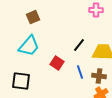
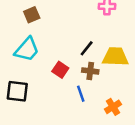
blue line: (80, 72) -> (81, 94), moved
brown cross: (99, 76) -> (90, 71), moved

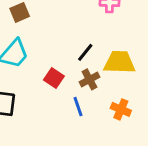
brown cross: (90, 71) -> (89, 79), turned -35
orange cross: (113, 107) -> (121, 109), moved, turned -35

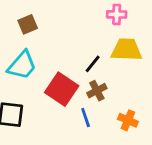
yellow trapezoid: (119, 62) -> (126, 50), moved
red square: (54, 78) -> (62, 89), size x1.6

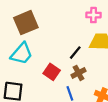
brown square: (28, 24) -> (26, 23), size x1.6
red square: (62, 89) -> (52, 72), size x0.7

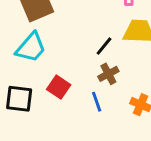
red square: (52, 72) -> (59, 87), moved

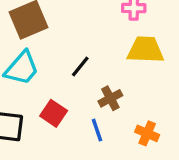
black line: (104, 46) -> (80, 67), moved

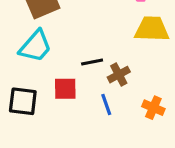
black line: (80, 67) -> (92, 62), moved, turned 40
red square: (54, 113) -> (65, 89), turned -35

